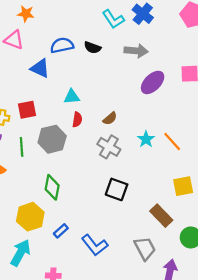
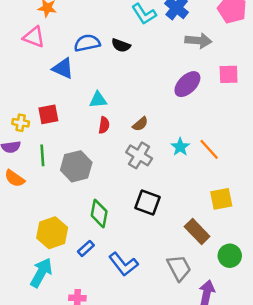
gray arrow: (136, 51) -> (198, 41), moved
gray hexagon: (52, 139) -> (76, 166), moved
green diamond: (52, 187) -> (99, 213), moved

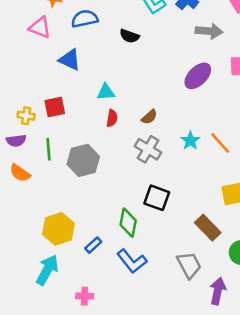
blue semicircle: (87, 43) -> (85, 19), moved
green diamond: (99, 213) -> (128, 223), moved

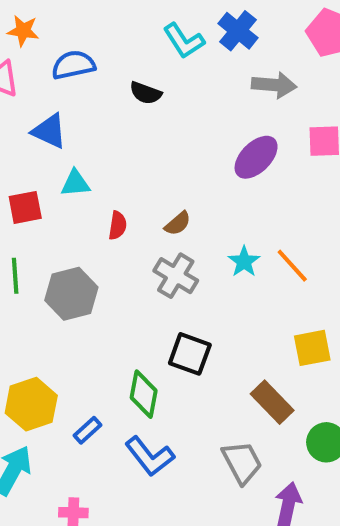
cyan triangle: (106, 92) -> (75, 183), moved

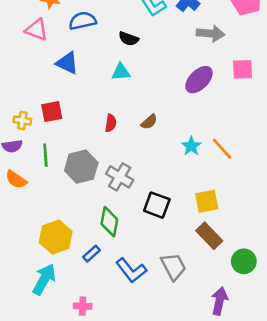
cyan triangle: (75, 183) -> (121, 72), moved
gray cross: (176, 276) -> (120, 177), moved
yellow square: (312, 348) -> (207, 201), moved
green diamond: (144, 394) -> (109, 222), moved
gray trapezoid: (242, 462) -> (173, 266), moved

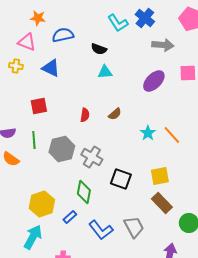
cyan triangle: (121, 72) -> (105, 72), moved
yellow cross: (22, 121) -> (16, 66), moved

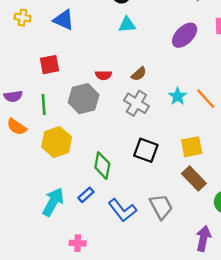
red semicircle: (85, 115) -> (104, 75), turned 80
gray hexagon: (62, 149) -> (84, 99), moved
gray cross: (92, 157) -> (136, 103), moved
yellow hexagon: (42, 204) -> (57, 142), moved
cyan arrow: (33, 237) -> (53, 202), moved

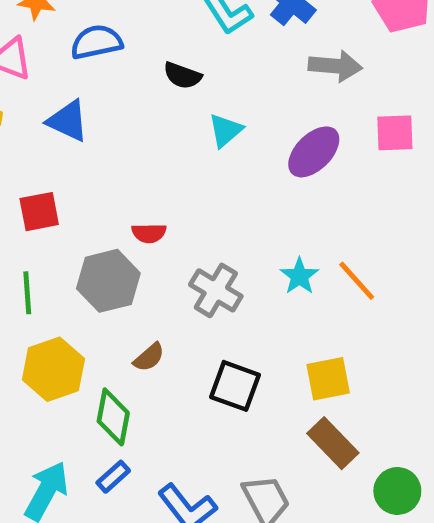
cyan triangle: (127, 25) -> (225, 130), moved, turned -36
brown semicircle: (139, 74) -> (149, 357), moved
green diamond: (102, 166) -> (113, 417), moved

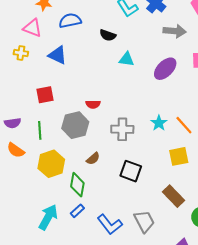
cyan triangle: (225, 130) -> (126, 59), turned 49
gray cross: (216, 290) -> (122, 129), turned -30
yellow square: (328, 379) -> (179, 156), moved

